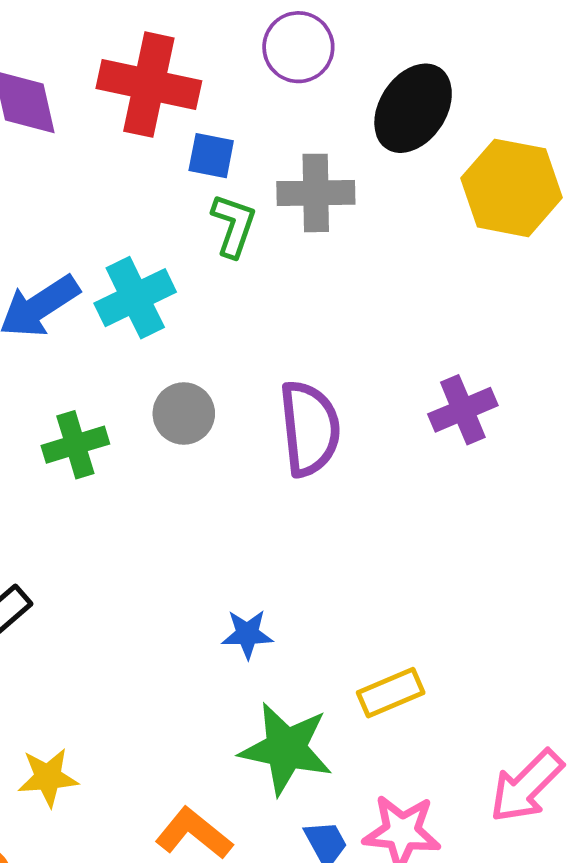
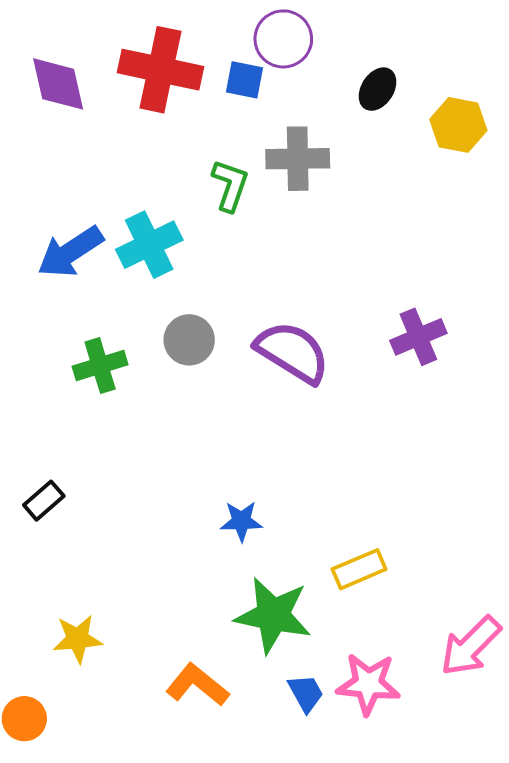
black ellipse: (413, 108) -> (378, 89), size x0.6
blue square: (211, 156) -> (244, 80), moved
yellow hexagon: (511, 188) -> (458, 125), moved, size x0.7
purple semicircle: (310, 428) -> (293, 352), turned -52

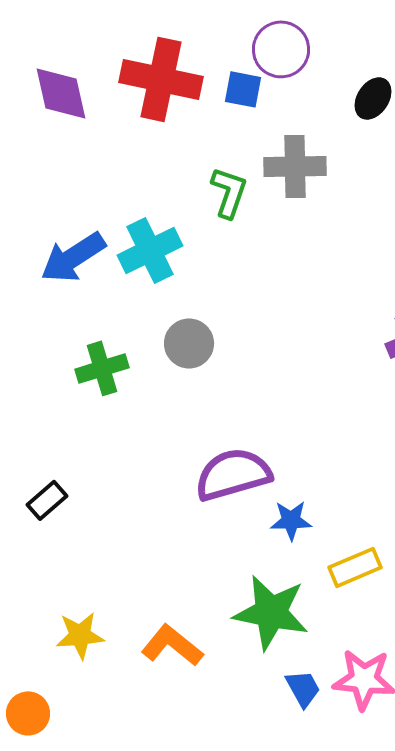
purple semicircle: (293, 352) -> (233, 474), moved, turned -48
blue star: (241, 521) -> (291, 520), moved
orange L-shape: (197, 685) -> (172, 645), moved

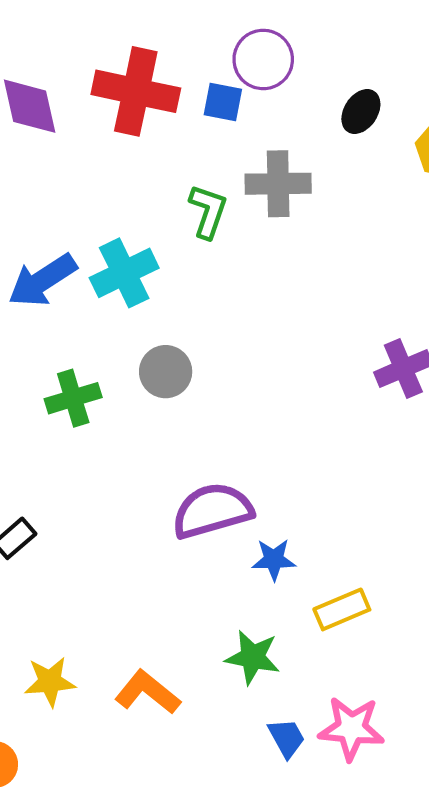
green star: (271, 612) -> (253, 657), size x0.7

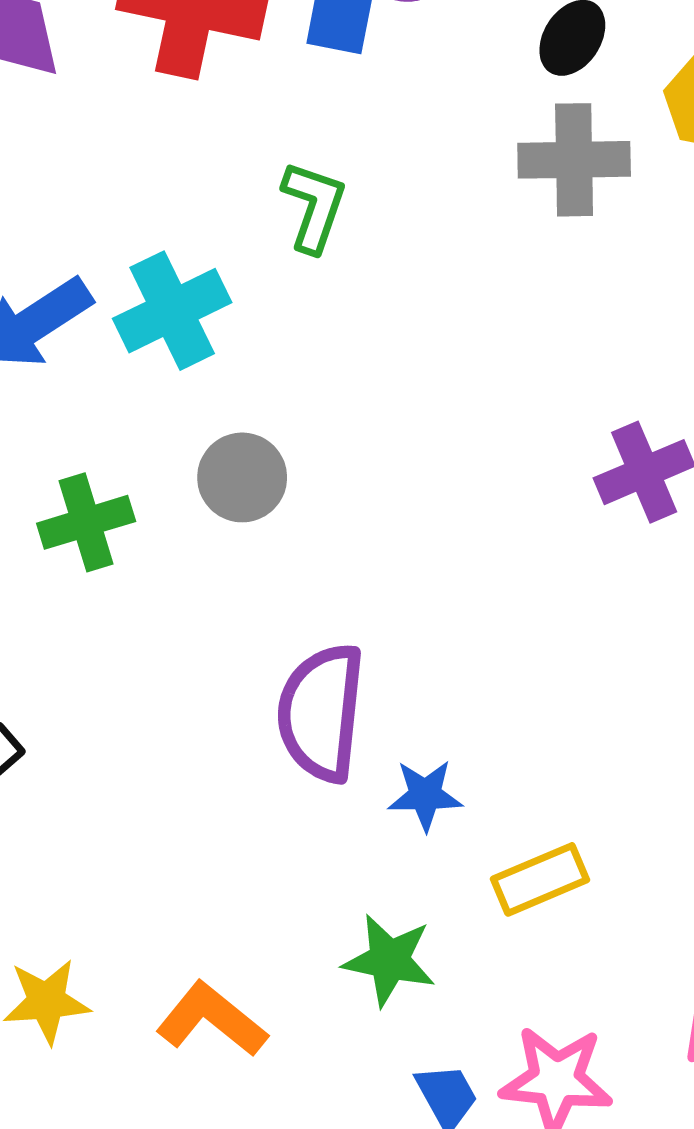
gray cross: (278, 184) -> (574, 160), moved
purple semicircle: (212, 511) -> (321, 713), turned -68

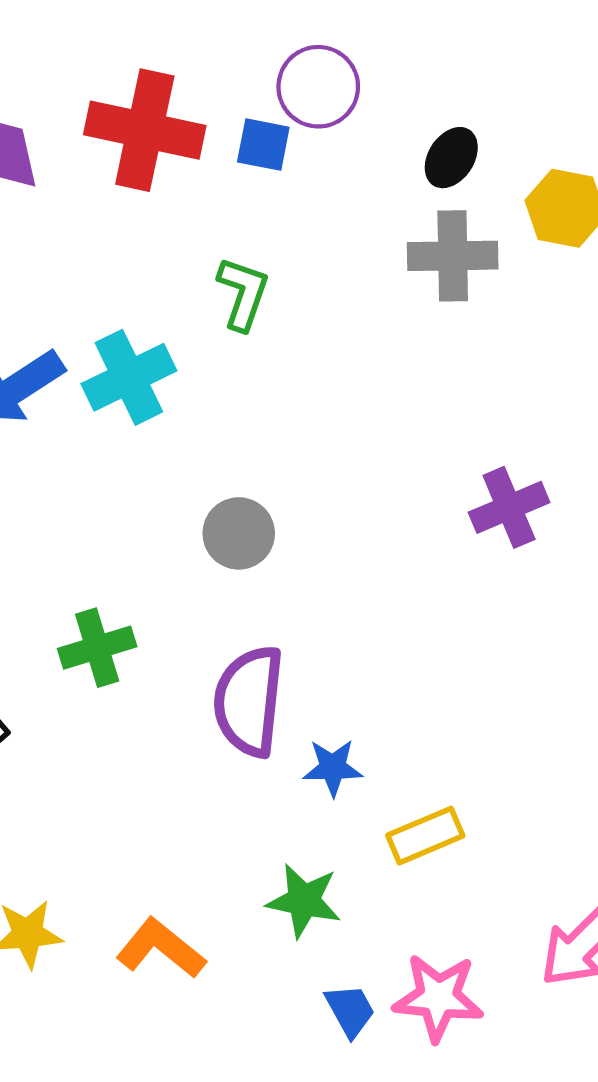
gray circle: (242, 477) -> (239, 533), moved
green cross: (86, 522) -> (97, 648), moved

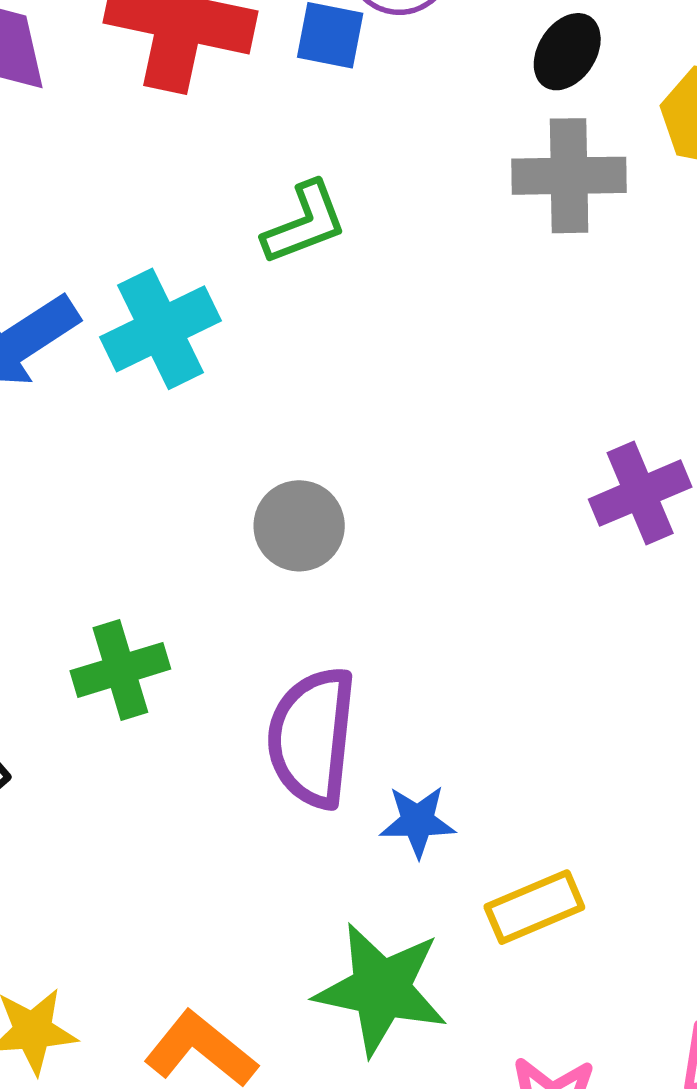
green L-shape: (243, 293) -> (305, 223), turned 50
green star: (304, 901) -> (381, 989), size x1.4

